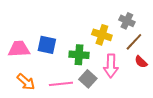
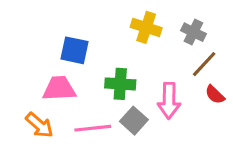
yellow cross: (102, 35) -> (146, 27), moved
blue square: (47, 45) -> (74, 50), moved
pink trapezoid: (19, 49) -> (59, 88), moved

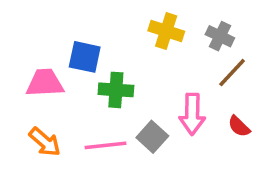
green cross: (120, 84) -> (116, 90), moved
pink trapezoid: (59, 88) -> (45, 83), moved
red semicircle: (215, 95) -> (239, 126), moved

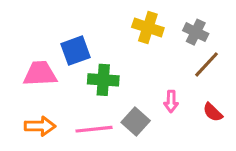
blue square: (85, 57) -> (76, 51), turned -32
pink arrow: (192, 114) -> (171, 101), size x0.6
orange arrow: (45, 142) -> (40, 126), turned -40

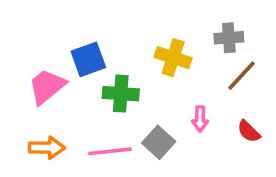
yellow cross: (148, 27) -> (173, 58), moved
gray cross: (196, 32) -> (229, 38), turned -30
pink trapezoid: (40, 74) -> (47, 86), turned -36

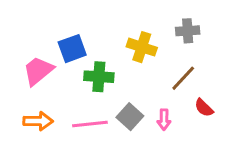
brown line: (242, 76) -> (183, 78), moved
pink arrow: (200, 119) -> (164, 120), moved

